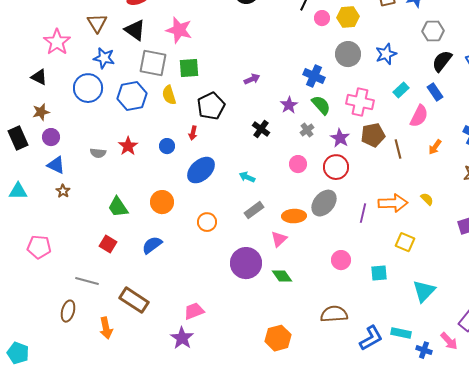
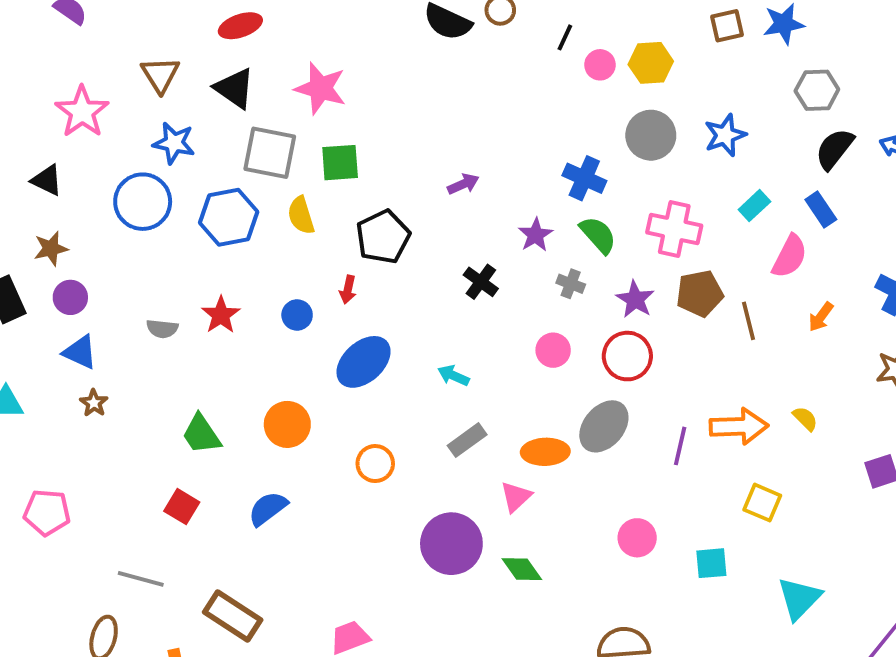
gray cross: (307, 130) -> (571, 284), turned -32

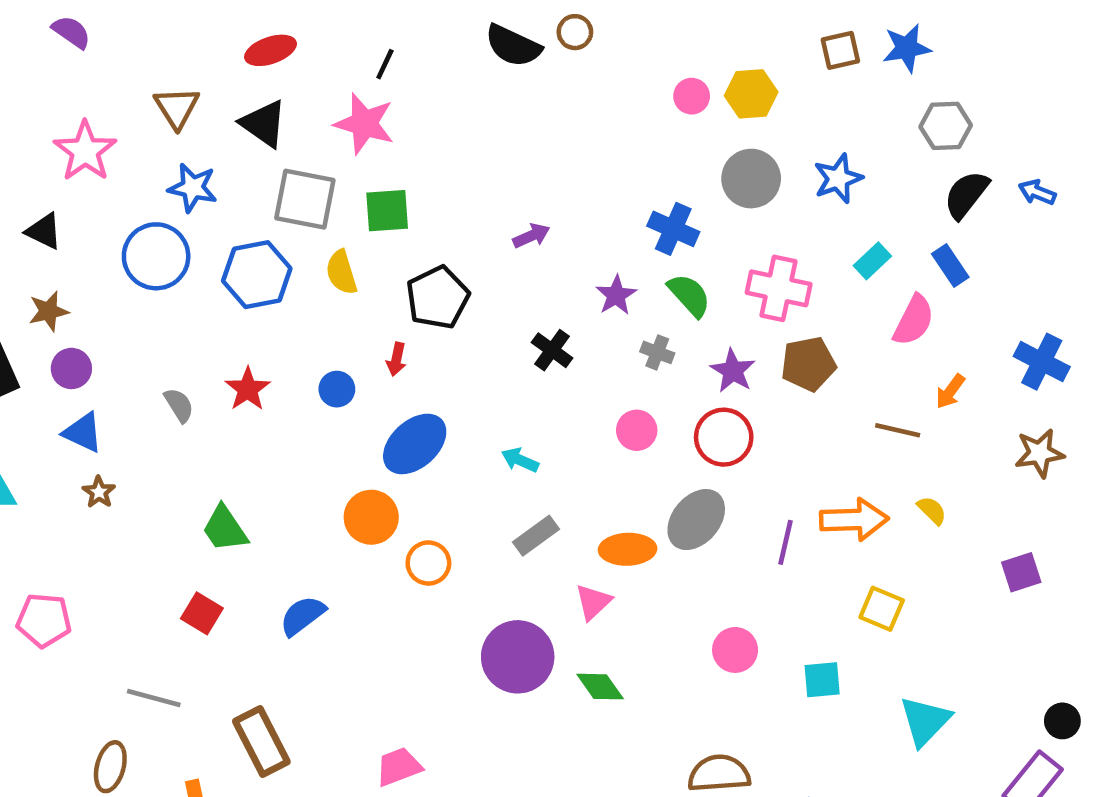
black line: (565, 37) -> (385, 64), moved
brown line: (749, 321) -> (898, 430), moved, turned -63
gray semicircle: (162, 329) -> (179, 405), turned -128
orange circle: (287, 424) -> (371, 517), moved
brown rectangle: (233, 616) -> (261, 742), turned 30

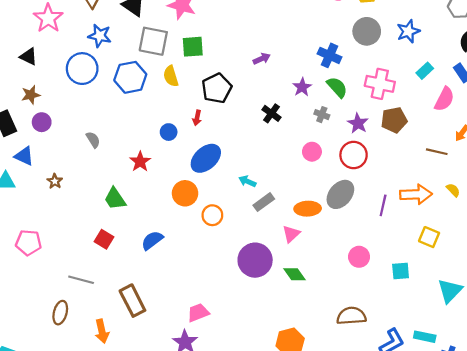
red star: (248, 389) -> (140, 162), moved
blue triangle: (83, 433) -> (24, 156), moved
cyan arrow: (520, 460) -> (247, 181), moved

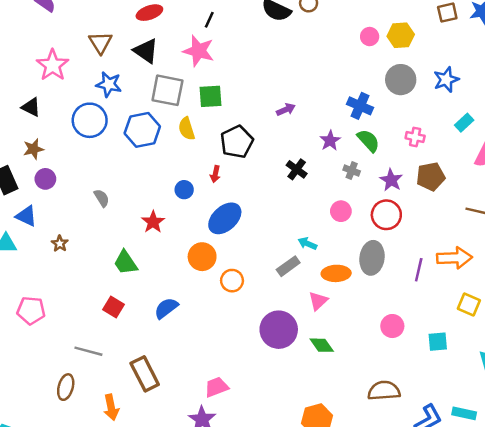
pink cross: (380, 84) -> (415, 137), size x0.6
cyan arrow: (247, 181) -> (307, 243), moved
gray ellipse: (340, 194) -> (372, 258), turned -32

